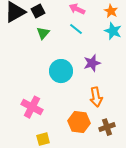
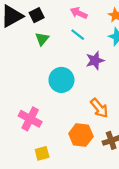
purple star: (92, 63) -> (95, 60), moved
orange arrow: (96, 97) -> (99, 108), turned -30

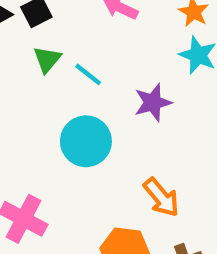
cyan line: (78, 35) -> (88, 74), moved

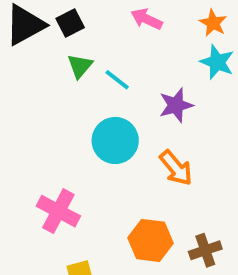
orange arrow: (161, 197) -> (176, 168), moved

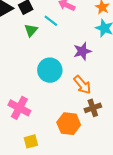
cyan line: (117, 80) -> (51, 21), moved
brown cross: (205, 250) -> (93, 108), moved

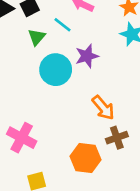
purple star: (82, 51) -> (87, 56), moved
cyan circle: (50, 70) -> (56, 70), moved

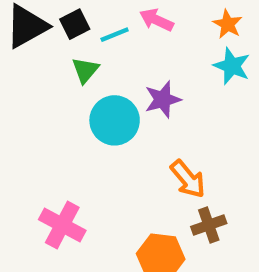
cyan line: (62, 25) -> (115, 35), moved, turned -60

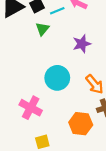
cyan circle: (115, 120) -> (57, 78), moved

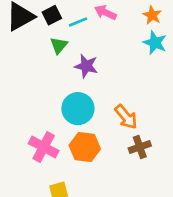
purple star: (82, 44) -> (86, 66), moved, turned 30
orange hexagon: (81, 124) -> (85, 147), moved

